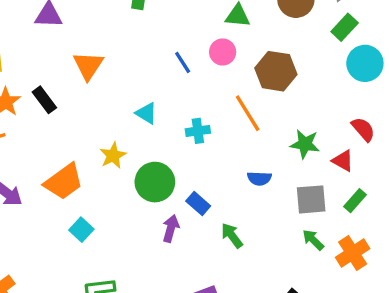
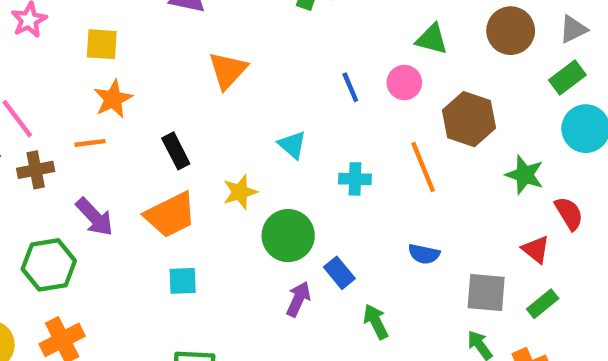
black rectangle: (44, 100) -> (176, 151), moved
green star: (305, 144) -> (525, 175), moved
cyan square: (81, 230) -> (183, 281), turned 35

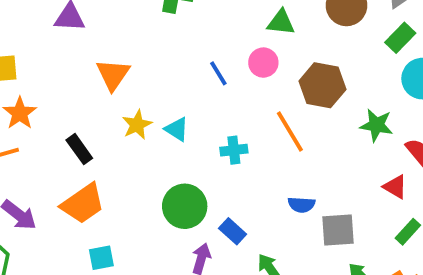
yellow star: (240, 192) -> (137, 125), moved
gray square: (486, 293) -> (338, 230), moved

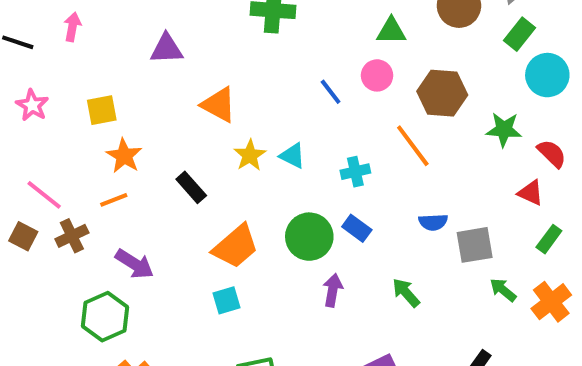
orange triangle: (113, 75) -> (219, 105), turned -30
orange trapezoid: (83, 204) -> (236, 246), moved
blue rectangle: (233, 231) -> (357, 228), moved

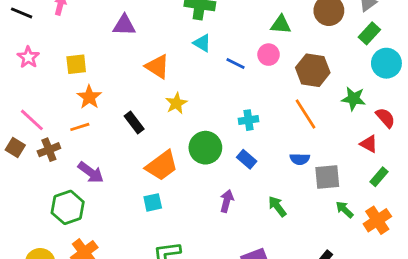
blue line: (331, 92) -> (235, 63), turned -30
orange line: (413, 146) -> (305, 114), moved
cyan triangle: (292, 156) -> (202, 43), moved
green circle: (309, 237) -> (205, 148), moved

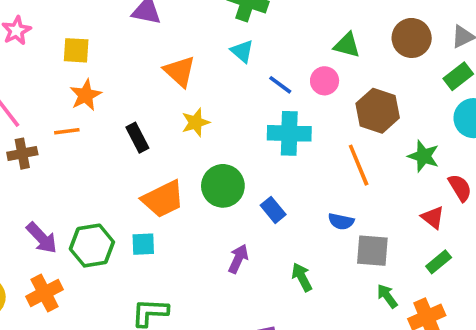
cyan cross: (249, 120) -> (289, 133), moved, size x1.6
purple arrow: (91, 172) -> (42, 238), moved
green hexagon: (68, 207) -> (92, 246), moved

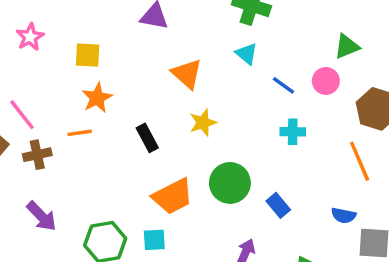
green triangle: (347, 45) -> (347, 46), turned -36
cyan cross: (289, 133) -> (293, 132), size x0.6
purple arrow: (42, 238) -> (41, 216), moved

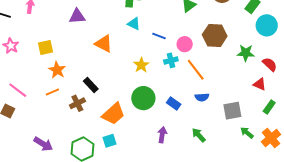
pink circle: (326, 81) -> (185, 44), moved
yellow star: (203, 123) -> (141, 65), moved
brown cross: (37, 155) -> (77, 103), moved
orange line: (360, 161) -> (196, 70), moved
blue semicircle: (344, 215) -> (202, 97), moved

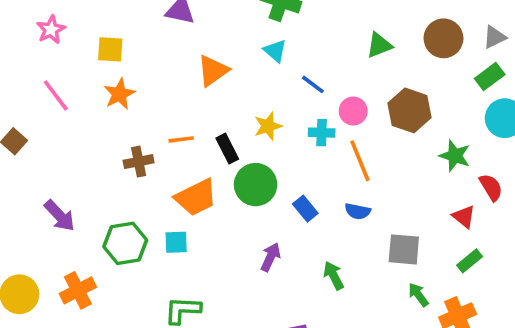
orange triangle: (104, 44) -> (213, 71), turned 42
black rectangle: (91, 85) -> (227, 149), moved
pink line: (18, 90) -> (56, 95), moved
orange line: (52, 92) -> (181, 139), moved

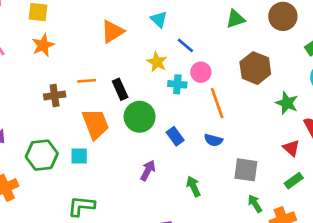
pink circle: (353, 111) -> (201, 72), moved
yellow star: (268, 126) -> (157, 62), moved, turned -30
cyan cross: (322, 133) -> (177, 84), moved
orange trapezoid: (196, 197) -> (95, 124), turned -88

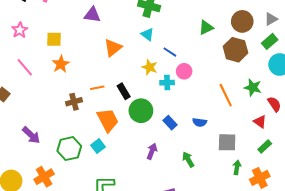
brown hexagon: (255, 68) -> (235, 50), moved
orange line: (217, 103) -> (226, 95), moved
cyan square: (79, 156) -> (98, 146), turned -32
green arrow: (255, 204) -> (237, 167), turned 48

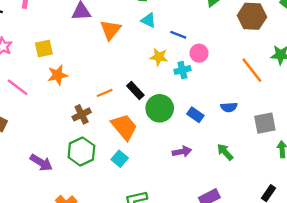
orange triangle: (113, 48) -> (110, 30), moved
orange star: (61, 64) -> (58, 75), turned 30
green hexagon: (69, 149) -> (81, 152), moved
purple arrow: (152, 151) -> (182, 152), turned 70

